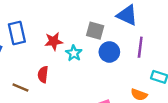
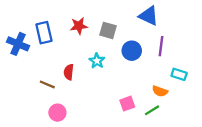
gray square: (95, 31) -> (108, 30), moved
red star: (54, 41) -> (79, 26), moved
cyan star: (74, 53) -> (97, 61), moved

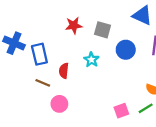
blue rectangle: (44, 33) -> (39, 54), moved
pink square: (127, 104) -> (121, 111), moved
pink circle: (57, 113) -> (59, 104), moved

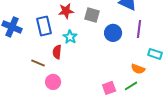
blue rectangle: (39, 54) -> (44, 26), moved
cyan star: (91, 60) -> (70, 37), moved

